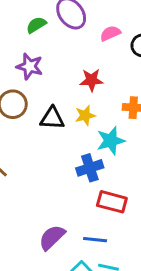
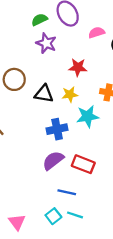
purple star: (30, 66) -> (46, 43), moved
blue cross: (90, 168) -> (57, 129), moved
purple semicircle: (52, 237) -> (53, 160), moved

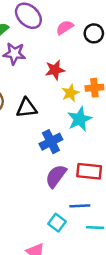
yellow star: (70, 94) -> (70, 93), moved
cyan square: (53, 216) -> (57, 223), moved

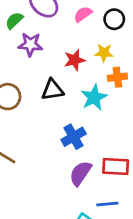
yellow star: (70, 93) -> (104, 53), moved, turned 30
black triangle: (27, 108) -> (53, 90), moved
cyan star: (80, 119) -> (94, 97), moved

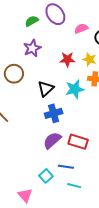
purple star: (30, 44) -> (32, 48), moved, turned 30
black triangle: (53, 90) -> (46, 89), moved, turned -48

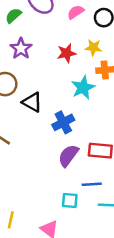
black triangle: (46, 89) -> (32, 102), moved, turned -36
cyan square: (46, 176) -> (70, 200), turned -32

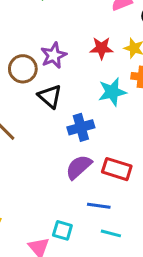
purple star: (21, 48) -> (54, 55), moved
cyan square: (70, 200) -> (62, 230), moved

